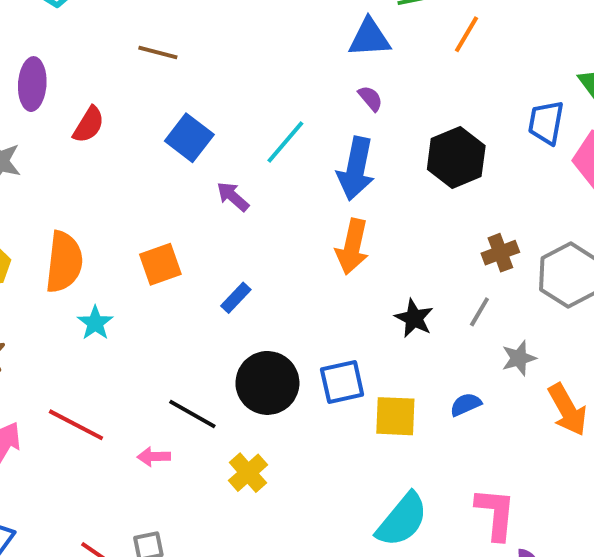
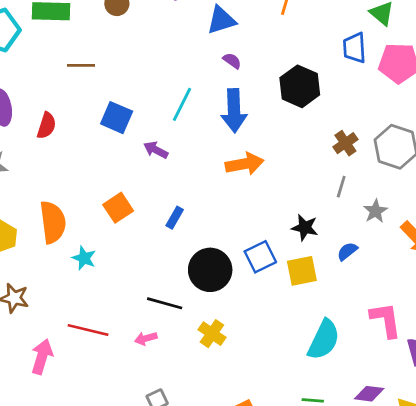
orange arrow: (352, 247) -> (245, 164), turned -99
black star: (414, 318) -> (305, 228), moved

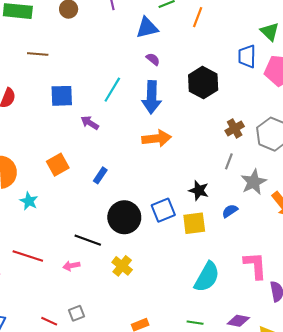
blue square: (117, 118) -> (62, 96), turned -30
gray star: (375, 211) -> (254, 182), size x1.4

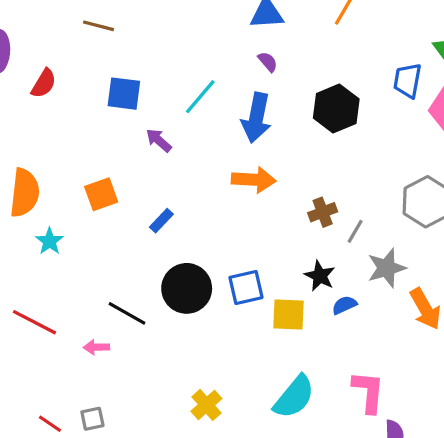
brown cross: (235, 128) -> (323, 212), moved
black star: (199, 190) -> (320, 276), moved
yellow cross: (122, 266) -> (206, 405), moved

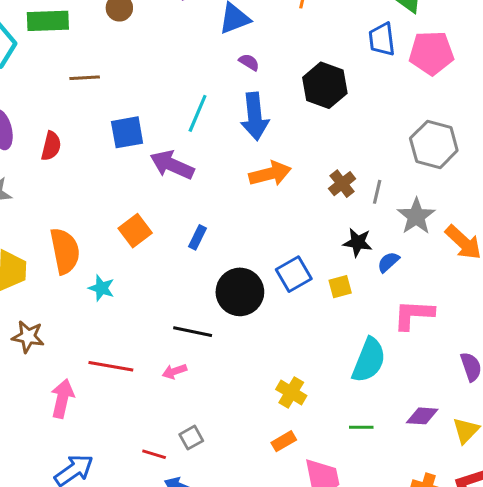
purple arrow: (159, 140) -> (172, 165), size x1.6
yellow square: (289, 314) -> (340, 287), size x0.7
pink L-shape: (368, 392) -> (414, 315), moved, turned -75

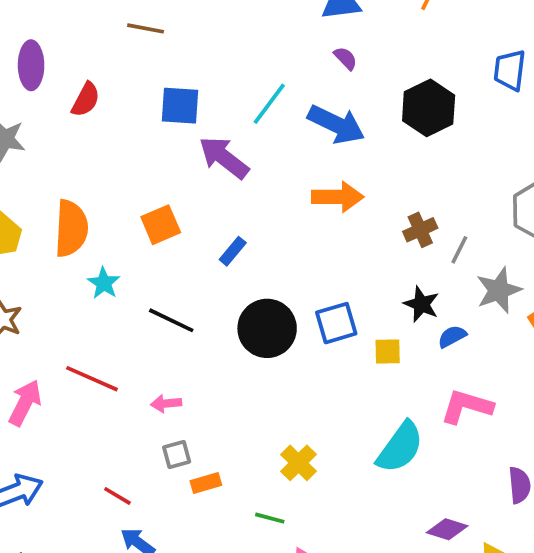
blue arrow: (255, 116) -> (336, 124), turned -72
black line: (193, 332) -> (171, 320), moved
green line: (361, 427) -> (270, 518), moved
gray square: (191, 438) -> (177, 455), moved
orange rectangle: (284, 441) -> (206, 483), moved

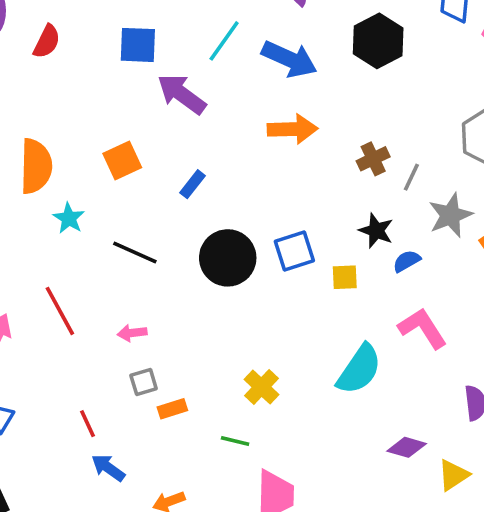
red line: (92, 379) -> (60, 311), turned 39
pink L-shape: (467, 406) -> (422, 328), turned 42
red line: (117, 496) -> (87, 424), turned 36

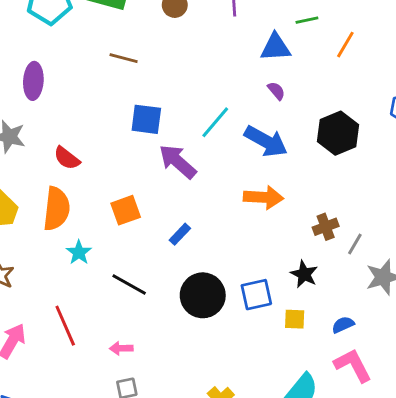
red semicircle: (47, 41) -> (67, 158), moved, turned 96
black star: (376, 231) -> (304, 274), moved
blue semicircle: (407, 261) -> (343, 325), moved

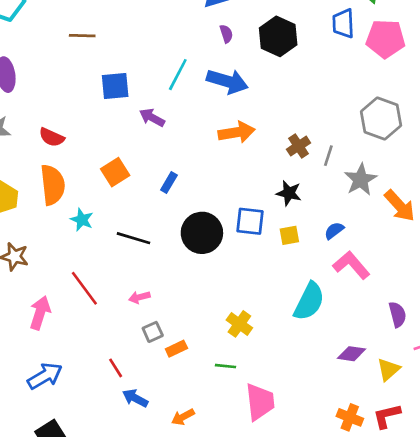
purple semicircle: (276, 91) -> (226, 34), turned 36
black hexagon: (338, 133) -> (278, 36), moved
purple arrow: (178, 162) -> (152, 118), size x0.7
blue square: (256, 295) -> (250, 221), turned 32

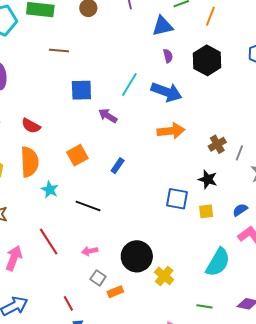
black circle: (202, 233) -> (137, 256), moved
gray square: (153, 332) -> (98, 278), turned -35
green line: (225, 366) -> (204, 306), moved

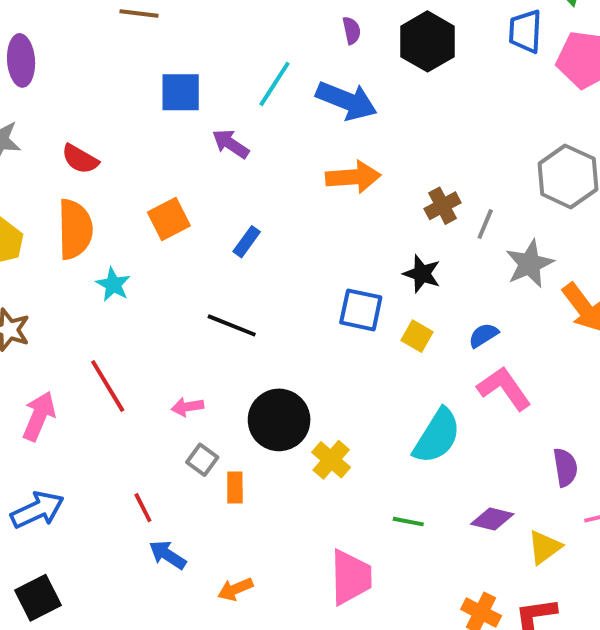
black line: (88, 206) -> (232, 325), moved
yellow square: (206, 211) -> (417, 336), turned 35
orange rectangle: (115, 292) -> (235, 488), turned -70

